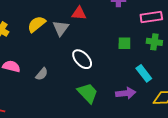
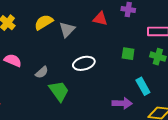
red triangle: (79, 13) -> (100, 19), moved
white ellipse: (82, 59) -> (84, 63), turned -70
green trapezoid: (88, 93) -> (59, 91), moved

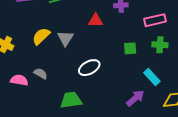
gray semicircle: (42, 72) -> (41, 74), moved, turned -96
green trapezoid: (59, 91) -> (71, 100), turned -50
purple arrow: (122, 103) -> (135, 98), turned -30

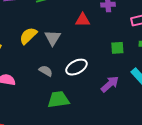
gray semicircle: (41, 74) -> (46, 71), moved
purple arrow: (135, 98) -> (110, 84), moved

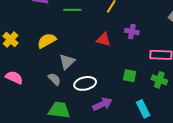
gray triangle: (53, 38) -> (67, 62), moved
purple arrow: (110, 84) -> (102, 104), moved

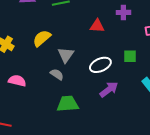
white ellipse: (85, 83) -> (100, 65), moved

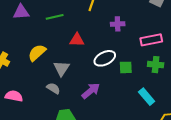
red triangle: (97, 26) -> (77, 40), moved
white ellipse: (100, 65) -> (105, 58), moved
purple arrow: (109, 89) -> (91, 91), moved

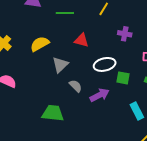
gray semicircle: (53, 88) -> (76, 86), moved
purple arrow: (91, 91) -> (100, 95), moved

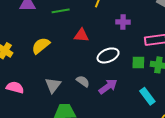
gray triangle: (60, 65) -> (53, 85), moved
green square: (123, 78) -> (138, 63), moved

